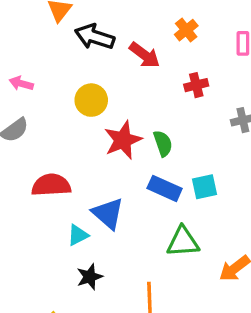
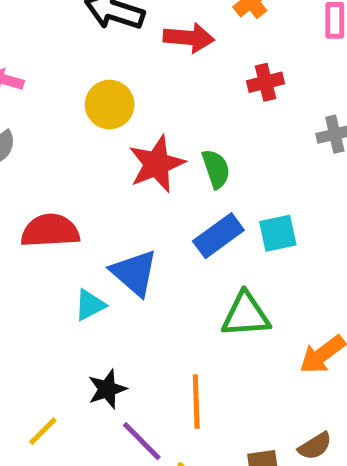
red arrow: (145, 55) -> (189, 38), turned -32
blue rectangle: (165, 188) -> (218, 236), turned -60
black star: (90, 277) -> (107, 389), moved

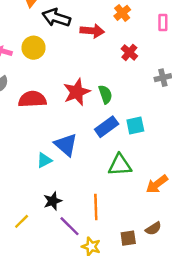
red cross: (265, 82) -> (129, 52), turned -35
yellow circle: (110, 105) -> (34, 48), moved
red semicircle: (50, 231) -> (32, 99), moved

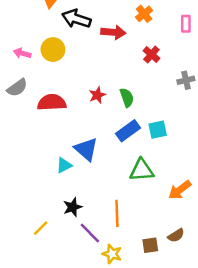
red star: (77, 92) -> (97, 95), size x0.6

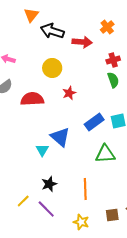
yellow circle: (53, 50) -> (52, 68), moved
red cross: (151, 54) -> (113, 60), turned 32
green semicircle: (127, 98) -> (113, 80), moved
cyan triangle: (64, 165) -> (42, 150), turned -32
purple line: (90, 233) -> (46, 209), moved

